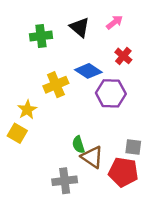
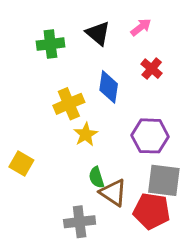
blue diamond: (88, 71) -> (109, 87), turned 65
purple hexagon: (111, 93) -> (150, 136), moved
yellow star: (27, 110) -> (86, 134), moved
gray square: (133, 147) -> (164, 180), size x1.6

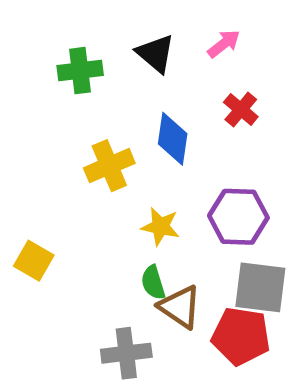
yellow star: (86, 134) -> (160, 226), moved, turned -30

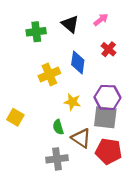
green semicircle: (153, 283) -> (58, 127), moved
gray square: (260, 287) -> (105, 117), moved

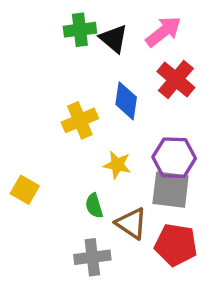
pink arrow: (101, 20) -> (163, 32), size x1.5
green cross: (36, 32) -> (80, 30), moved
red cross: (109, 49) -> (176, 79), size x1.5

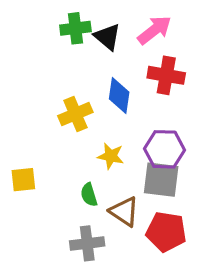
red cross: (176, 79) -> (166, 75), turned -30
yellow square: (25, 190) -> (23, 180), turned -36

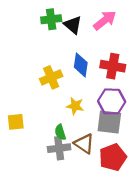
red cross: (166, 75) -> (113, 66), moved
red pentagon: (166, 232) -> (113, 157), turned -30
gray cross: (87, 243) -> (59, 148), moved

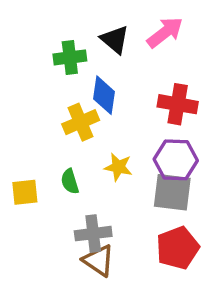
green cross: (51, 19) -> (70, 57), moved
blue diamond: (81, 65) -> (104, 95), moved
green semicircle: (60, 132) -> (70, 181), moved
brown triangle: (84, 144) -> (99, 260), moved

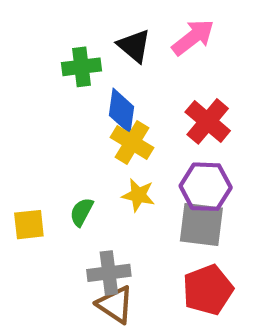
red cross: (178, 104) -> (208, 121), turned 30
yellow cross: (81, 122) -> (132, 143), moved, turned -36
green semicircle: (70, 181) -> (82, 212), turned 45

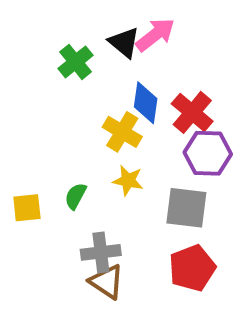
pink arrow: (193, 37) -> (155, 35), moved
green cross: (82, 67) -> (76, 62), turned -32
blue diamond: (121, 111) -> (146, 103), moved
purple hexagon: (206, 187) -> (208, 153), moved

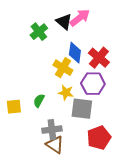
purple hexagon: (208, 153) -> (93, 84), moved
gray square: (186, 208) -> (82, 109), moved

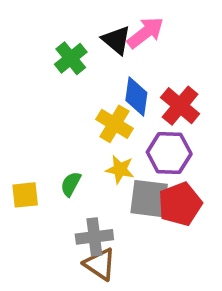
red pentagon: (99, 138) -> (180, 204), moved

